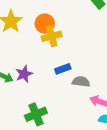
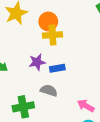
purple star: (24, 74) -> (37, 62), moved
gray semicircle: (81, 82) -> (49, 90), moved

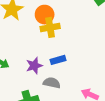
purple star: (37, 62) -> (34, 66), moved

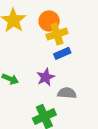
blue rectangle: (58, 60) -> (62, 53), moved

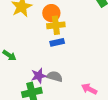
purple star: (46, 77) -> (39, 76), moved

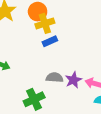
purple star: (39, 76) -> (73, 80), moved

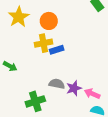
yellow cross: (45, 23) -> (43, 43), moved

